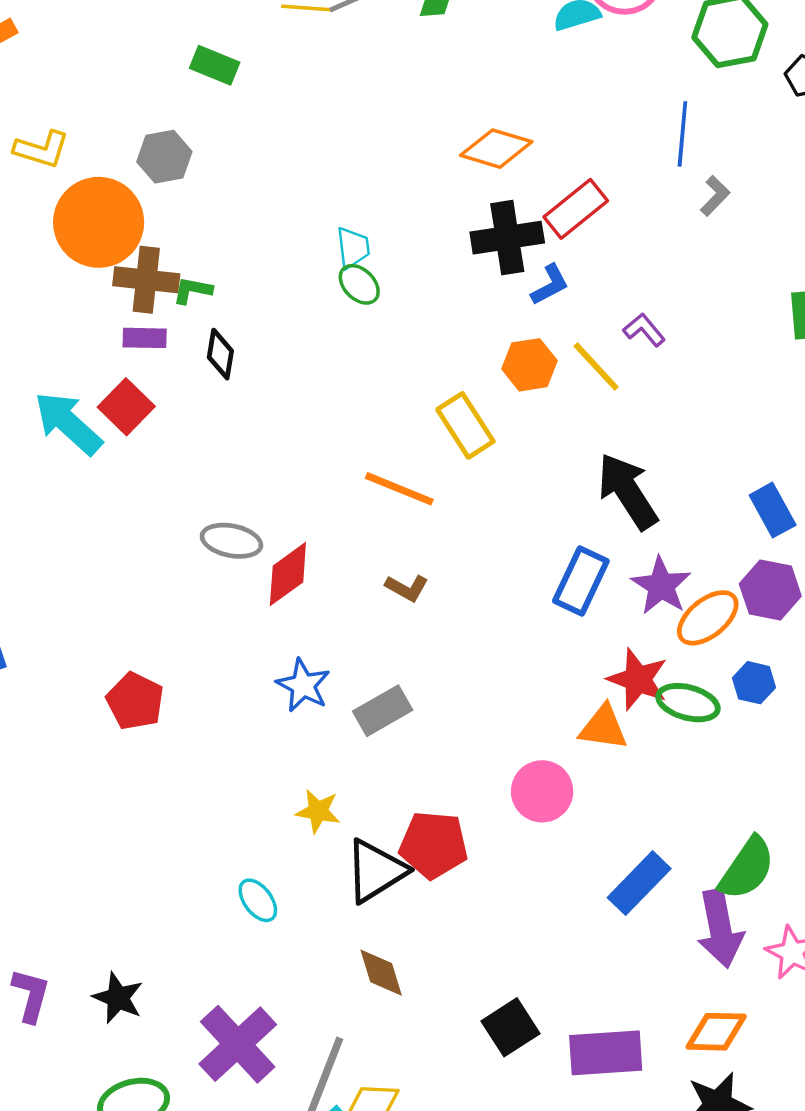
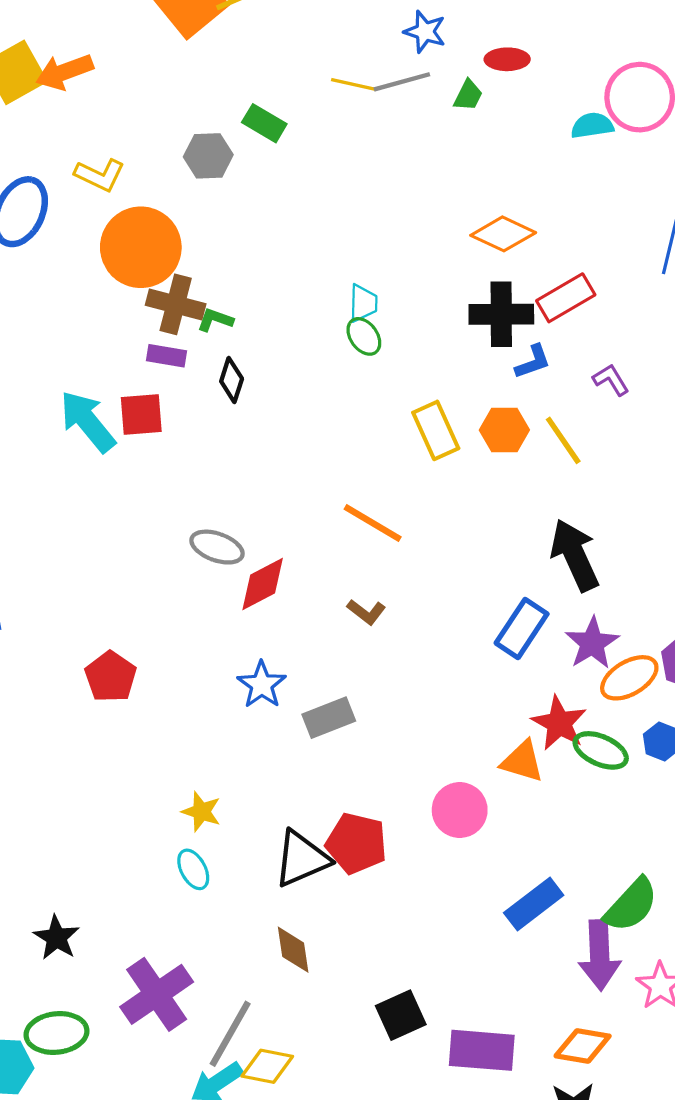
gray hexagon: (164, 157) -> (208, 156), moved
purple L-shape: (644, 330) -> (611, 380), moved
red square: (126, 407) -> (141, 414), turned 33
yellow rectangle: (465, 425) -> (436, 430), moved
yellow star: (318, 811) -> (201, 812), moved

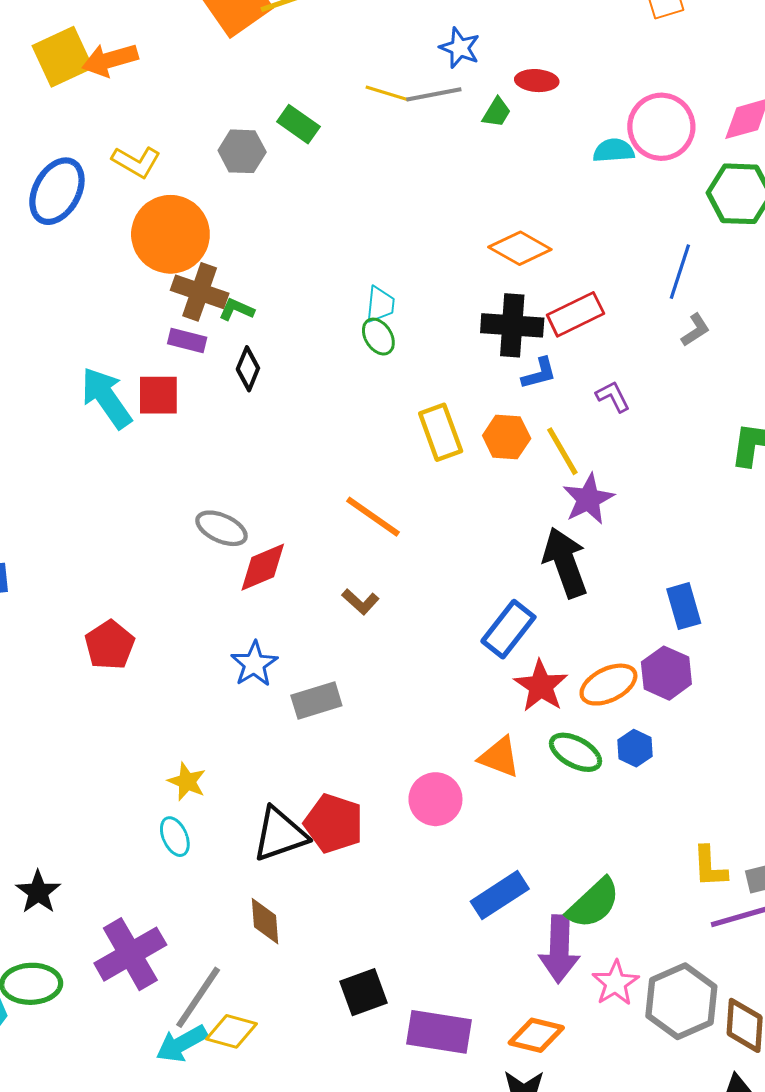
purple star: (592, 643) -> (588, 499), moved
red star: (559, 723) -> (541, 686), moved

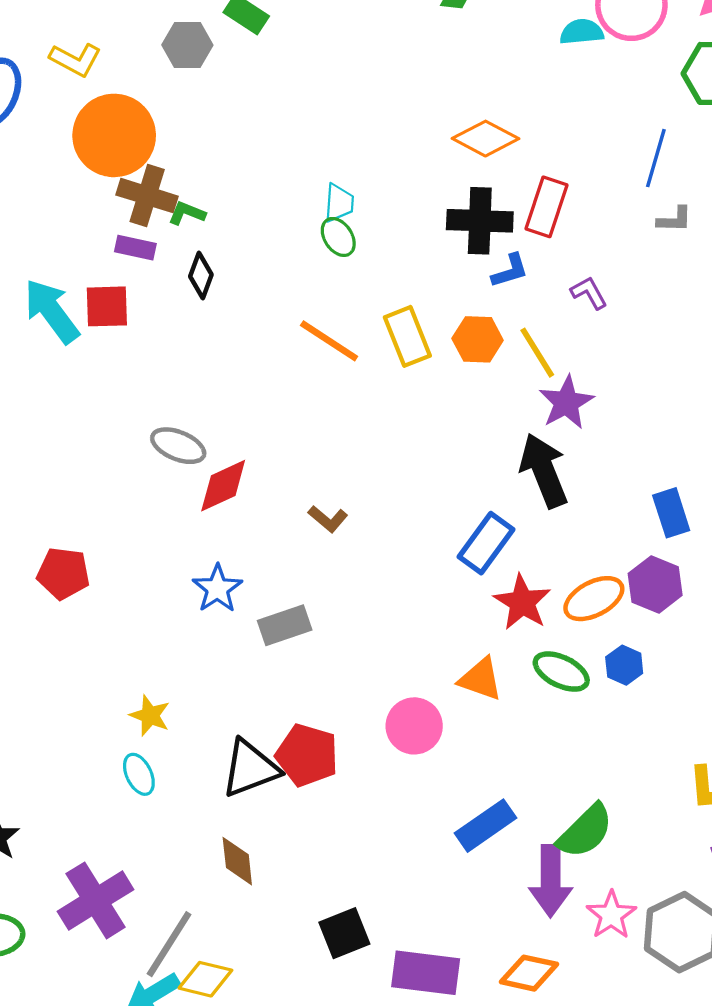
red rectangle: (575, 314) -> (547, 207), turned -44
gray L-shape: (695, 330) -> (674, 220), turned 36
orange line: (373, 517) -> (329, 341), moved
red pentagon: (110, 645) -> (63, 573), turned -30

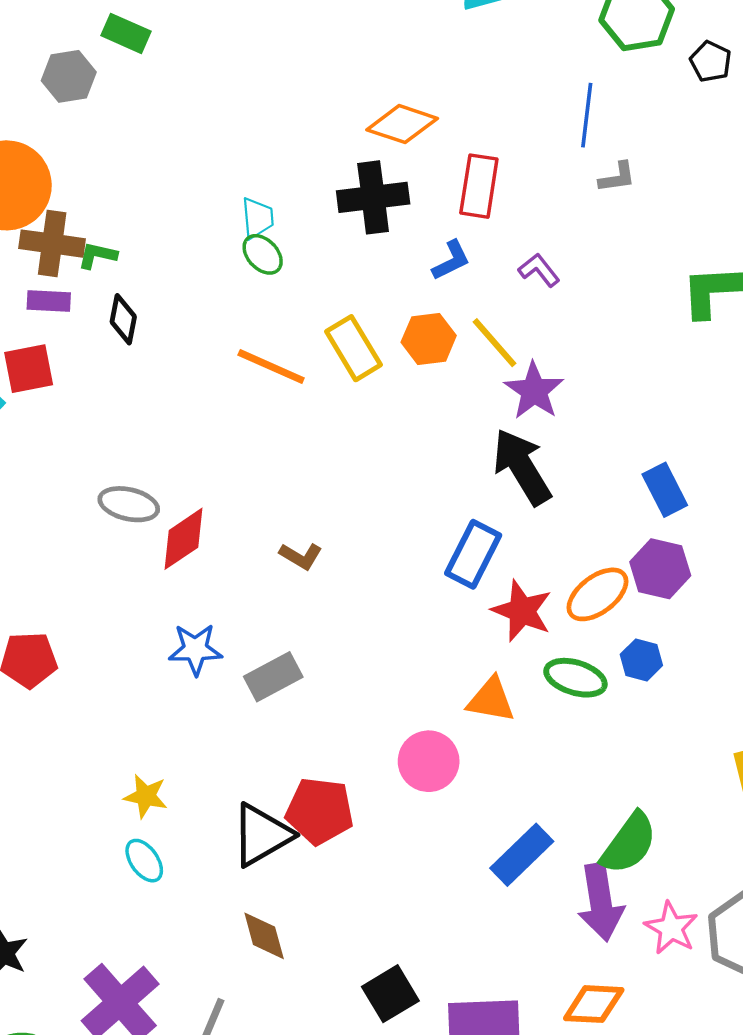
black cross: (480, 221) -> (373, 197), moved
blue star: (217, 589) -> (195, 649), turned -30

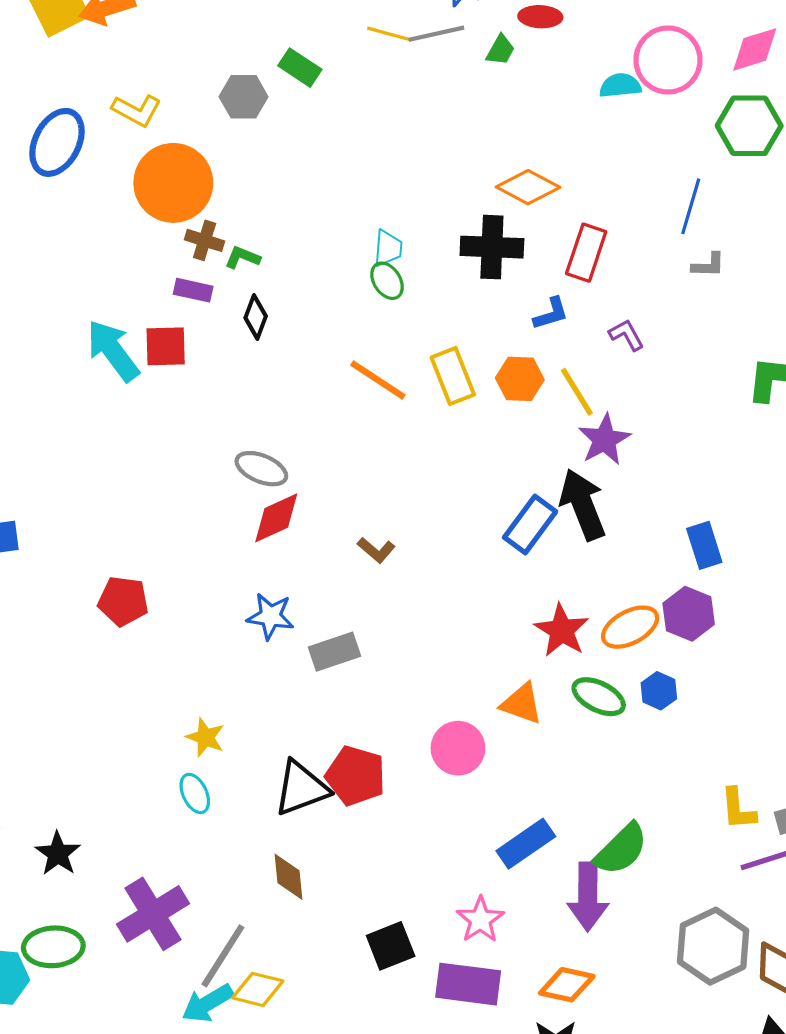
brown cross: (52, 244) -> (205, 240), size x0.7
gray ellipse: (129, 504) -> (261, 469), moved
blue rectangle: (473, 554) -> (530, 525), moved
pink star: (671, 928) -> (480, 920), moved

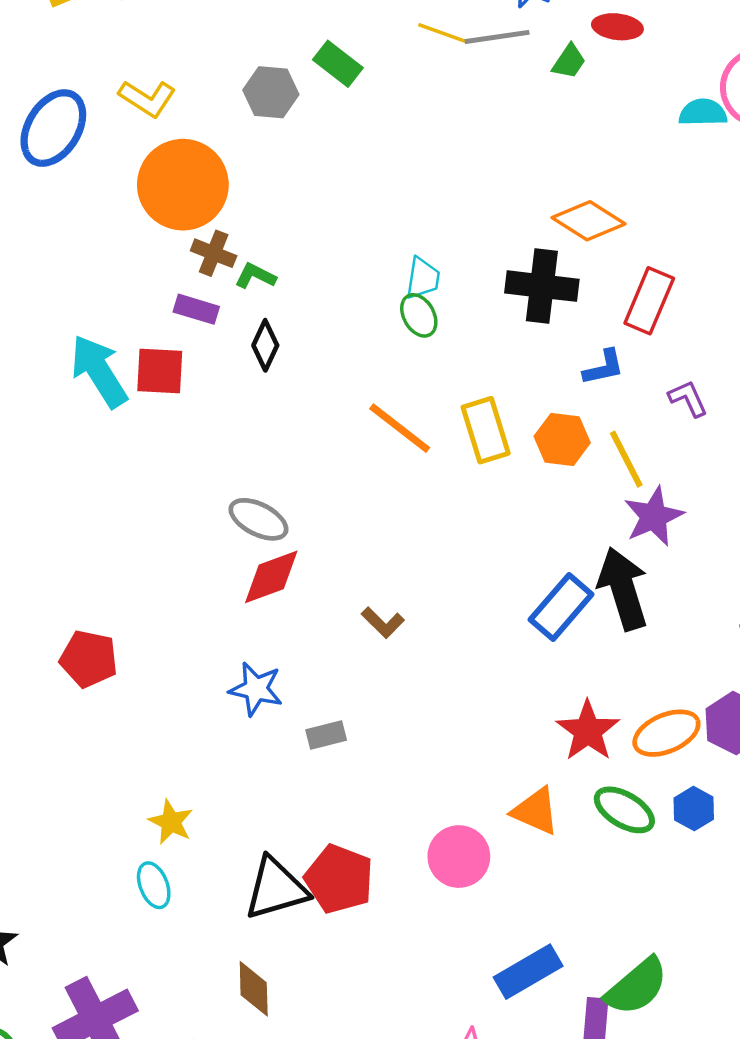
gray rectangle: (335, 652) -> (326, 735), size x0.7

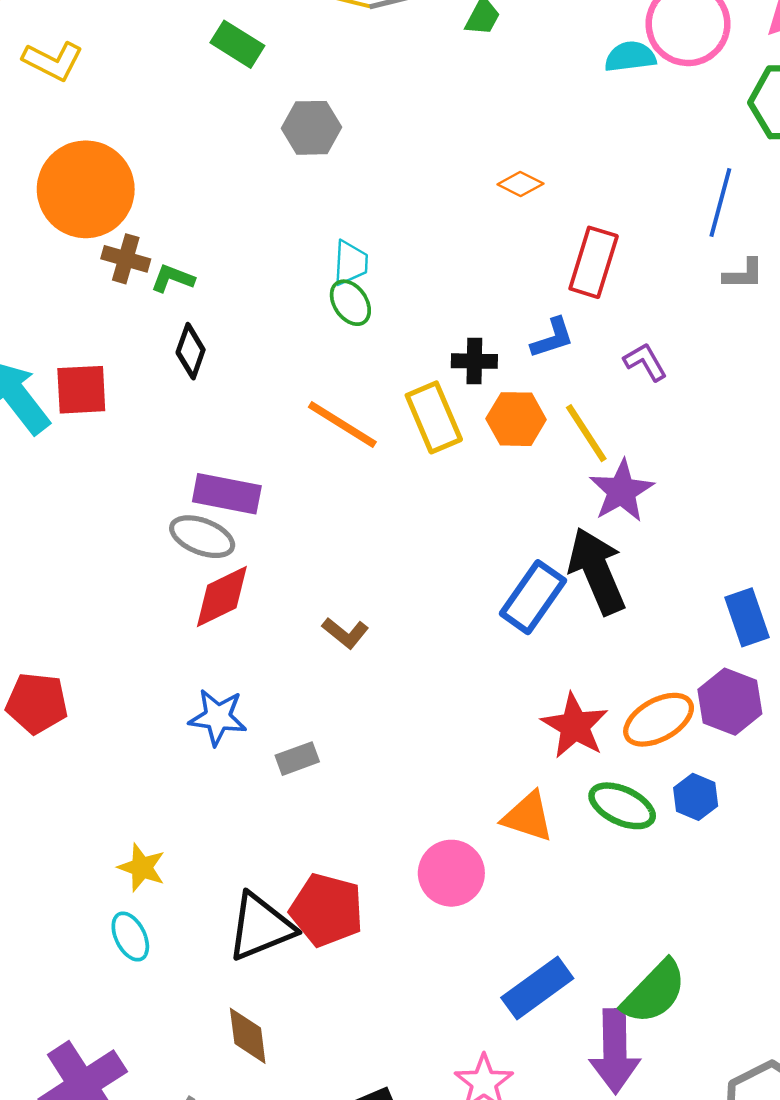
gray hexagon: (271, 92) -> (312, 128), moved
yellow L-shape: (147, 98) -> (53, 61), moved
orange diamond: (588, 221) -> (520, 184), size x0.6
black cross: (542, 286) -> (474, 361), moved, size x0.6
purple rectangle: (196, 309) -> (227, 494), moved, size x1.4

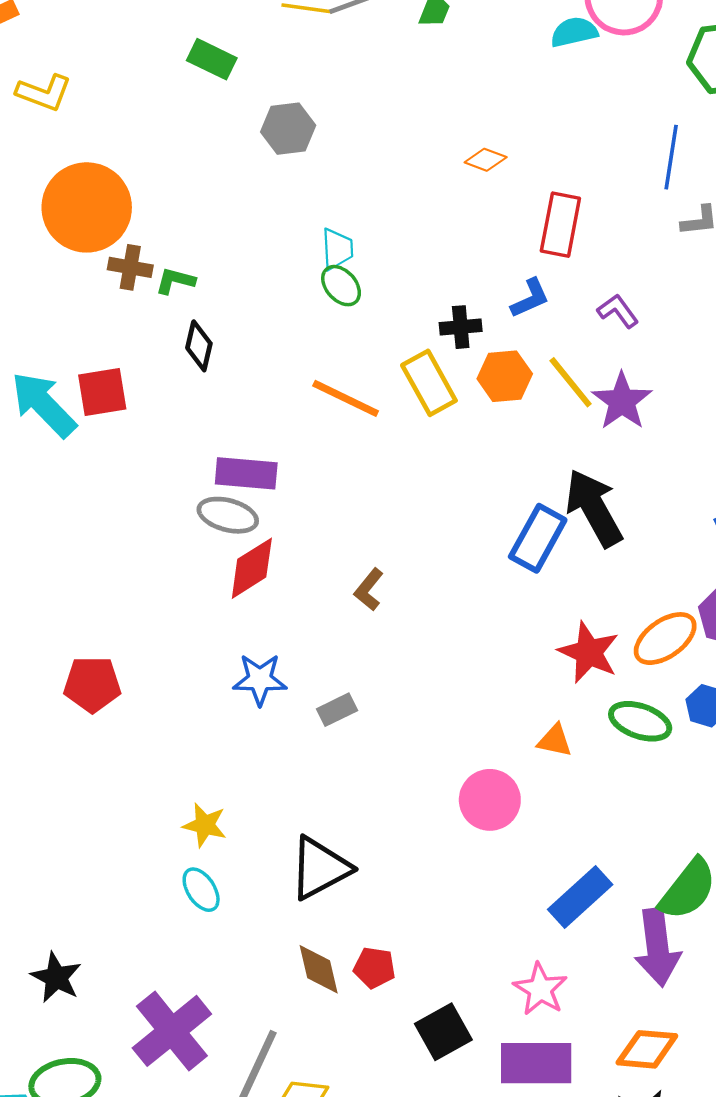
purple star: (622, 491) -> (622, 401), moved
brown L-shape: (345, 633) -> (369, 590), turned 96
orange triangle: (528, 817) -> (555, 740), size x0.7
red pentagon: (327, 910) -> (374, 968), moved, size x0.6

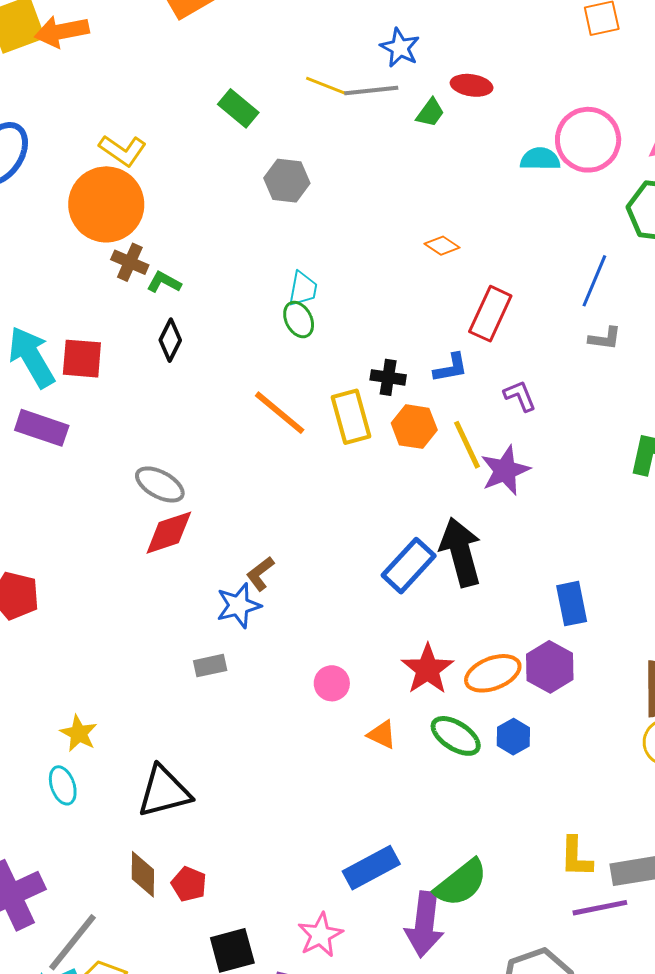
yellow L-shape: (44, 93) -> (123, 150), moved
purple rectangle: (246, 473) -> (42, 428), moved
blue star: (260, 679) -> (239, 605), moved, turned -30
pink circle: (490, 800) -> (332, 683), moved, size x0.7

